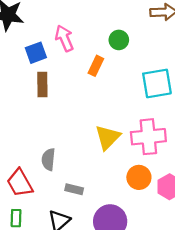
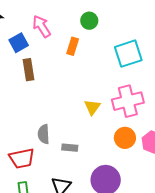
yellow triangle: (108, 137) -> (92, 107), size x0.7
red trapezoid: (20, 183) -> (22, 158), turned -64
gray rectangle: (74, 189) -> (70, 148), moved

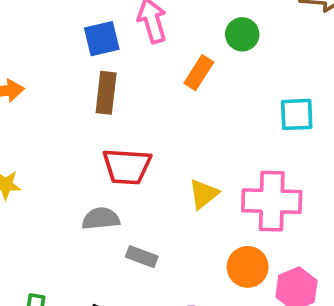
cyan square: (128, 54) -> (297, 114), size x0.7
gray semicircle: (44, 134) -> (101, 219), turned 72
red trapezoid: (22, 158) -> (127, 166), moved

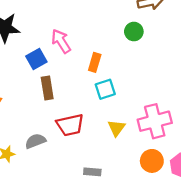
green circle: (242, 34) -> (134, 32), moved
cyan square: (297, 114) -> (105, 89), moved
gray semicircle: (101, 219) -> (35, 141), moved

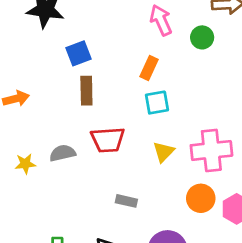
pink arrow: (61, 41) -> (161, 20), moved

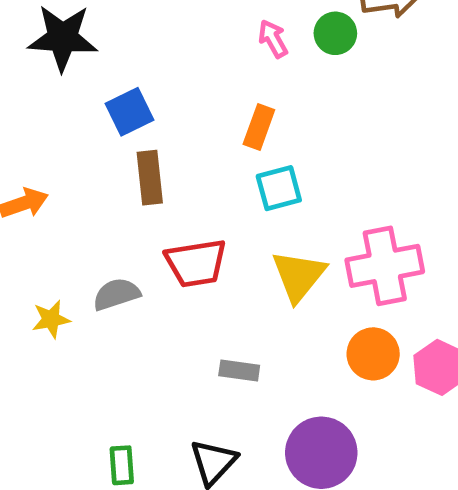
pink arrow: (161, 20) -> (273, 39), size x0.7
green circle: (202, 37) -> (335, 33), moved
yellow triangle: (164, 152) -> (299, 276), size x1.4

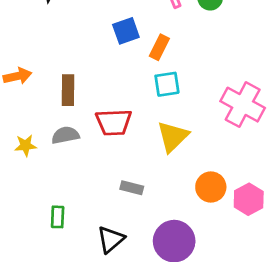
blue square: (130, 112) -> (126, 31), moved
brown rectangle: (150, 178) -> (68, 90), moved
pink cross: (385, 266) -> (243, 105), moved, turned 33
green rectangle: (122, 465) -> (58, 217), moved

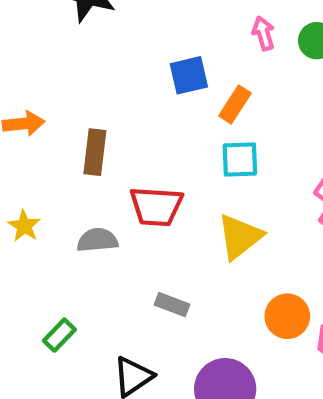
gray semicircle: (65, 135) -> (97, 240), moved
yellow star: (26, 145) -> (24, 226), turned 30
green rectangle: (58, 217) -> (59, 335), turned 35

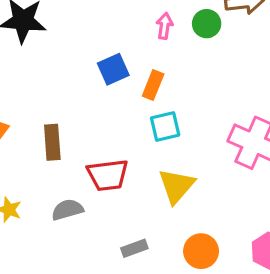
pink arrow: (263, 33) -> (165, 26), turned 35
gray rectangle: (172, 305) -> (134, 248), turned -30
orange circle: (287, 316) -> (201, 251), moved

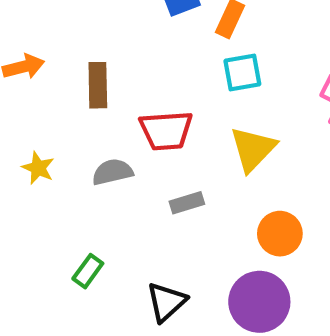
gray rectangle: (134, 248) -> (187, 203), moved

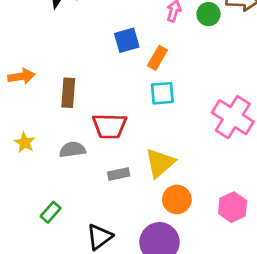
yellow triangle: (253, 149) -> (160, 163), moved

